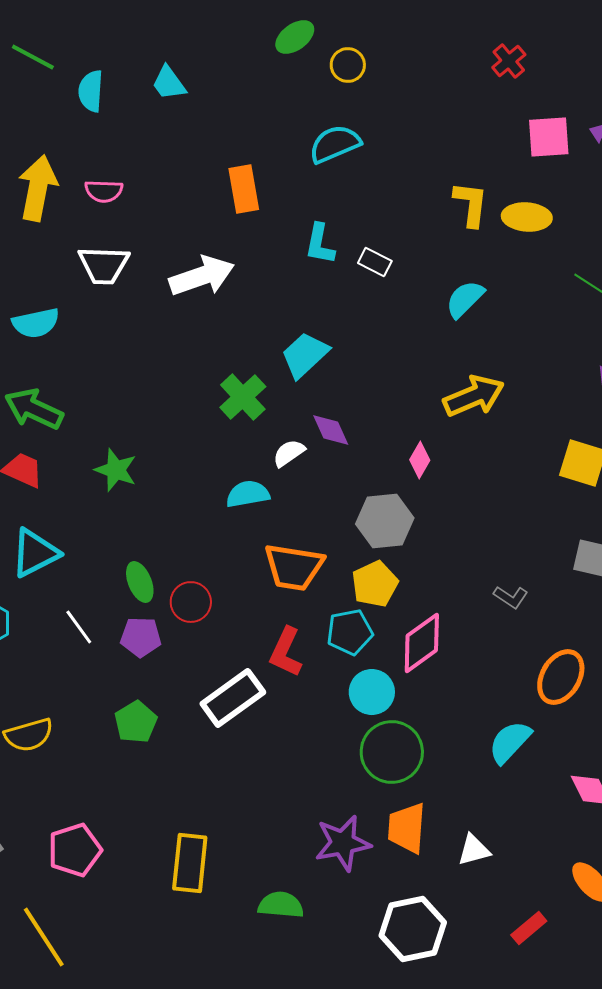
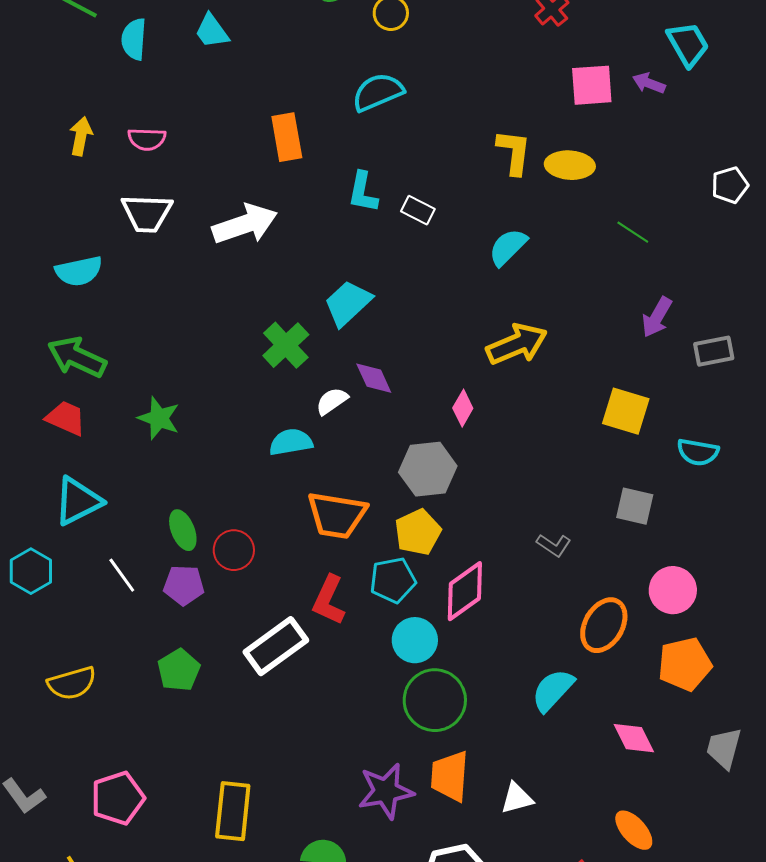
yellow arrow: (38, 188) -> (81, 136), size x0.6

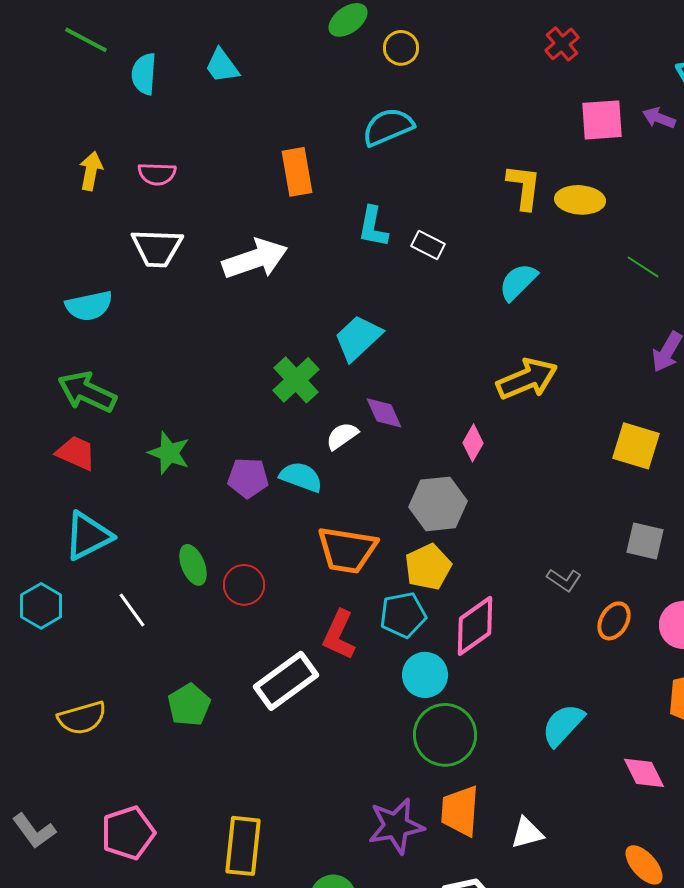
cyan semicircle: (291, 442) -> (301, 477), turned 30
purple pentagon: (184, 585) -> (248, 478), moved
orange ellipse: (604, 625) -> (614, 621), moved, size x0.7

